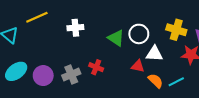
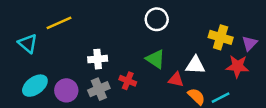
white cross: (75, 28) -> (98, 59), moved
white circle: (139, 34) -> (157, 19), moved
green triangle: (116, 38) -> (155, 59), moved

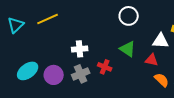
cyan triangle: (28, 43) -> (16, 25), moved, turned 36
white triangle: (195, 65) -> (161, 41), moved
red triangle: (176, 80) -> (152, 60), moved

